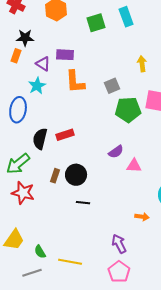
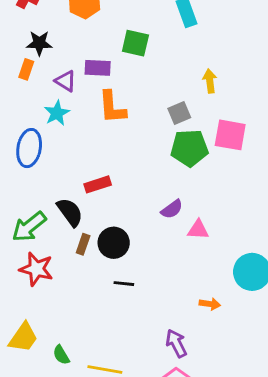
green square: (96, 23) -> (135, 43), moved, turned 30
gray square: (112, 86) -> (179, 113), moved
black semicircle: (40, 139) -> (70, 212), moved, turned 130

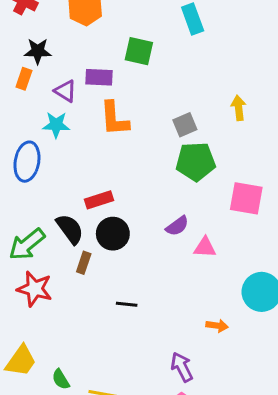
yellow arrow: (210, 81) -> (239, 108), moved
cyan star: (57, 113) -> (56, 125), turned 30
pink square: (230, 135) -> (246, 198), moved
black circle: (114, 243) -> (113, 234), moved

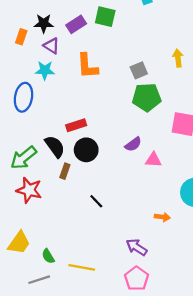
black star: (38, 51) -> (44, 23), moved
purple rectangle: (99, 77) -> (76, 24), moved, turned -36
black line: (127, 304) -> (96, 201), turned 40
purple arrow: (182, 367) -> (137, 247), turned -30

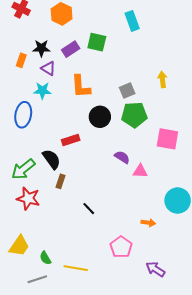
purple semicircle: (133, 144) -> (122, 157), turned -112
black circle: (86, 150) -> (100, 117), moved
purple arrow: (137, 247) -> (155, 269), moved
pink pentagon: (137, 279) -> (121, 247), moved

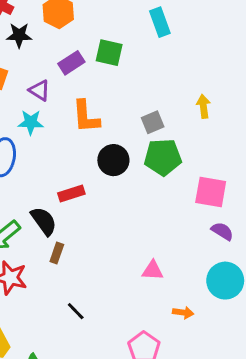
black star: (41, 48) -> (19, 35), moved
purple semicircle: (122, 157) -> (222, 231), moved
pink triangle: (140, 171) -> (153, 270), moved
black line: (89, 209) -> (76, 311), moved

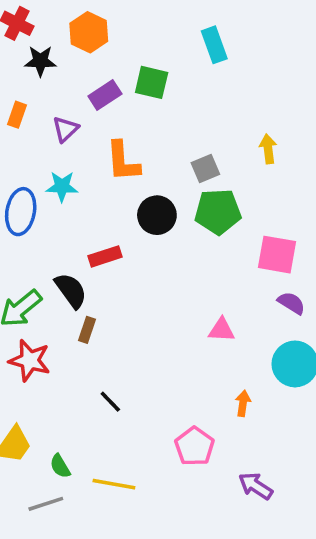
purple triangle: (39, 90) -> (65, 129), turned 45
cyan star: (31, 122) -> (62, 186), moved
pink triangle: (153, 270) -> (221, 330), moved
orange arrow: (183, 313) -> (243, 403), turned -90

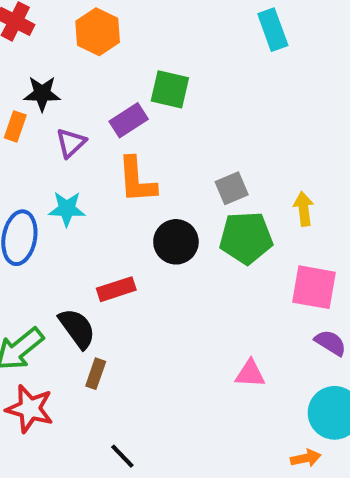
cyan rectangle: (214, 45) -> (273, 30), moved
black star: (40, 61) -> (42, 94), moved
purple rectangle: (105, 95) -> (129, 120), moved
yellow arrow: (268, 149) -> (304, 209), moved
orange arrow: (243, 403) -> (306, 458), moved, turned 70

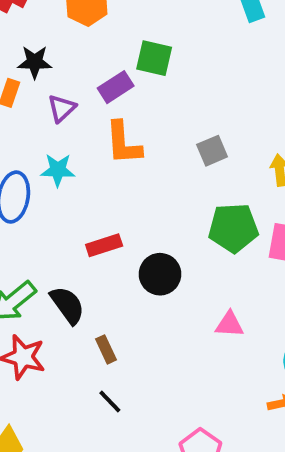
green pentagon: (246, 238) -> (233, 228), moved
black circle: (176, 242) -> (160, 274), moved
black semicircle: (77, 328) -> (67, 305), moved
brown rectangle: (96, 374) -> (106, 349), moved, turned -44

